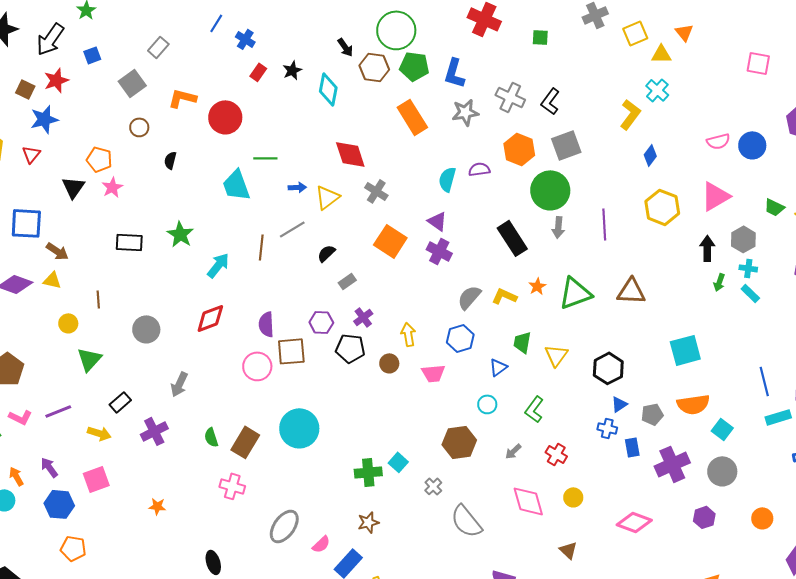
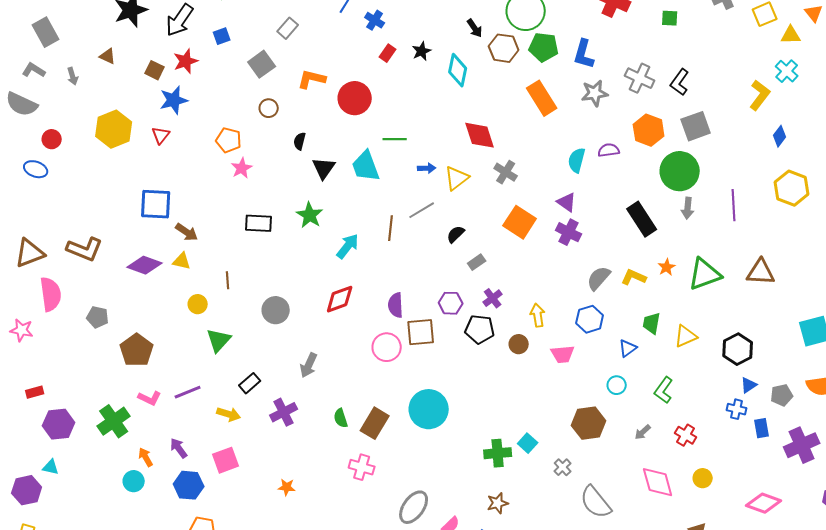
black triangle: (73, 187) -> (324, 168), moved
yellow triangle: (556, 355) -> (686, 336), turned 30

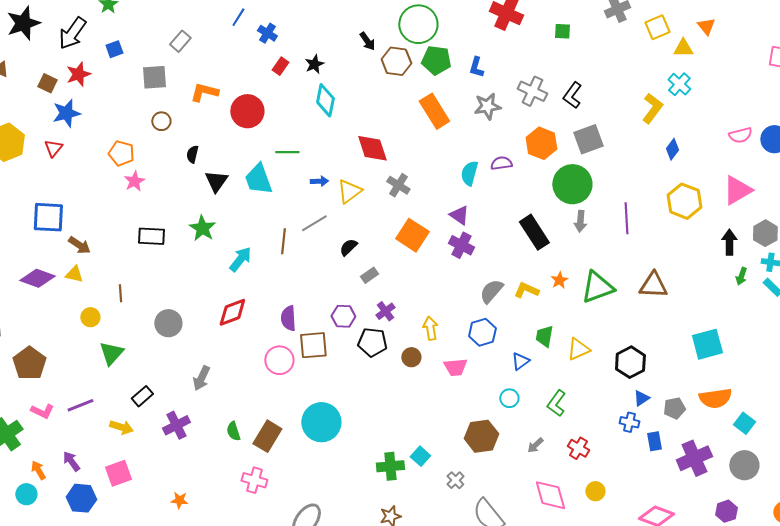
blue L-shape: (584, 54) -> (476, 67), size x0.7
gray square: (262, 64) -> (154, 77), turned 32
cyan diamond: (458, 70) -> (325, 100), moved

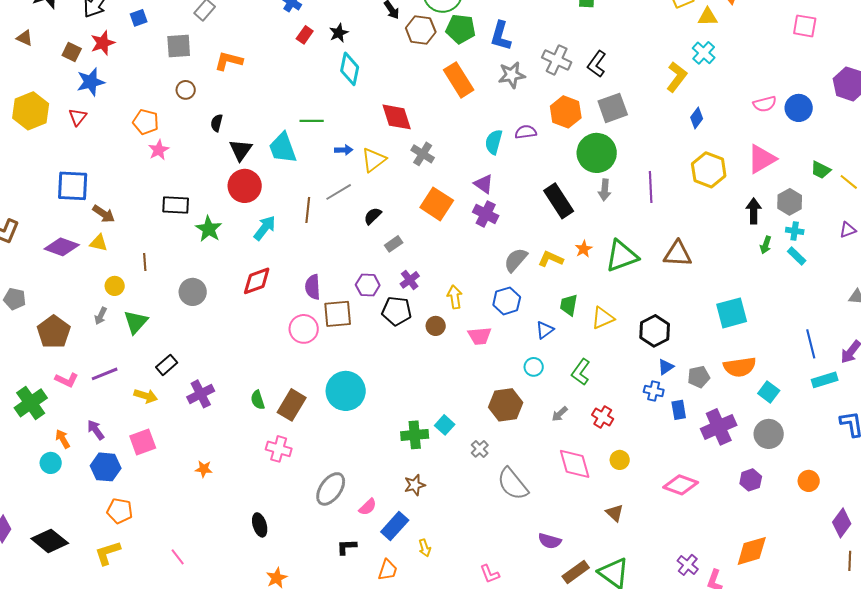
blue L-shape: (476, 67) -> (501, 36), size x1.4
red circle: (247, 111) -> (245, 186), moved
green star: (202, 228) -> (209, 229), moved
gray arrow: (201, 378) -> (101, 316), moved, size x0.7

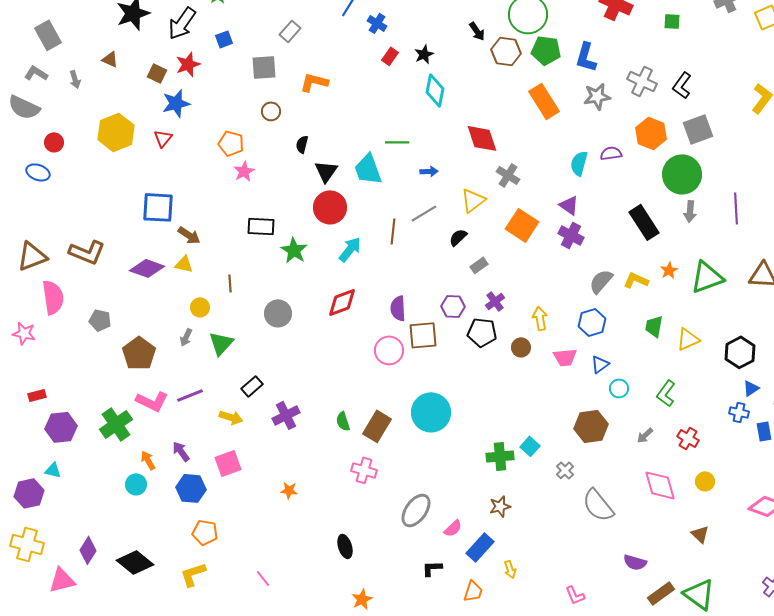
yellow triangle: (374, 160) -> (473, 200), moved
blue triangle: (545, 330) -> (600, 364), moved
pink L-shape: (67, 380) -> (152, 401), size x1.4

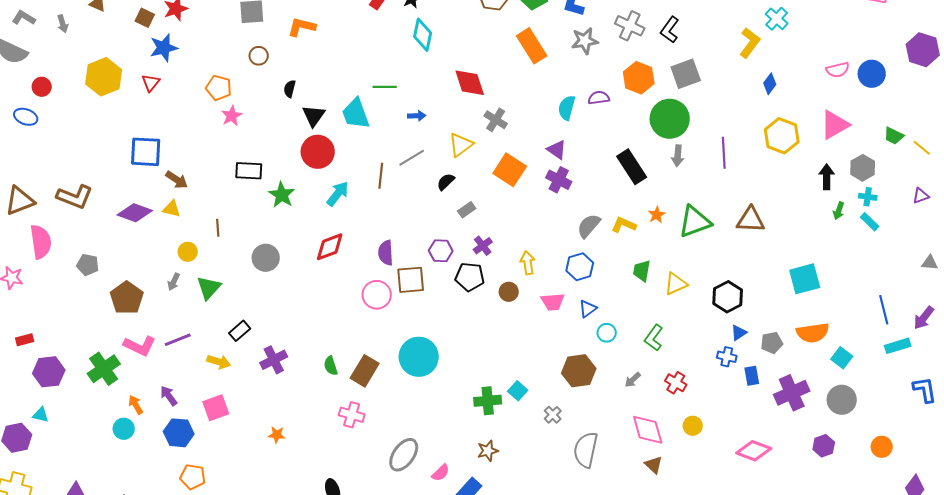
gray semicircle: (598, 505) -> (586, 450), turned 51
brown triangle: (700, 534) -> (654, 465), moved

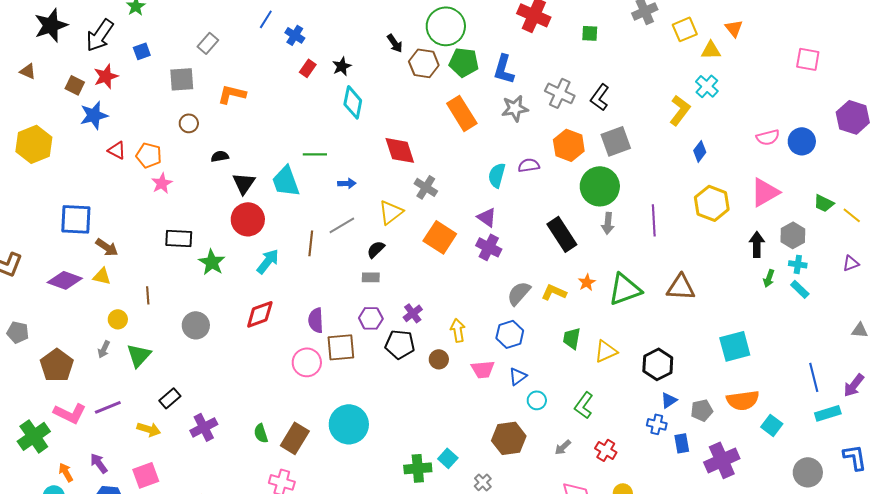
red triangle: (151, 83) -> (117, 150), moved, turned -42
black semicircle: (290, 89) -> (220, 156), turned 66
gray rectangle: (467, 210) -> (371, 277), moved, turned 36
gray circle: (842, 400) -> (808, 472), moved

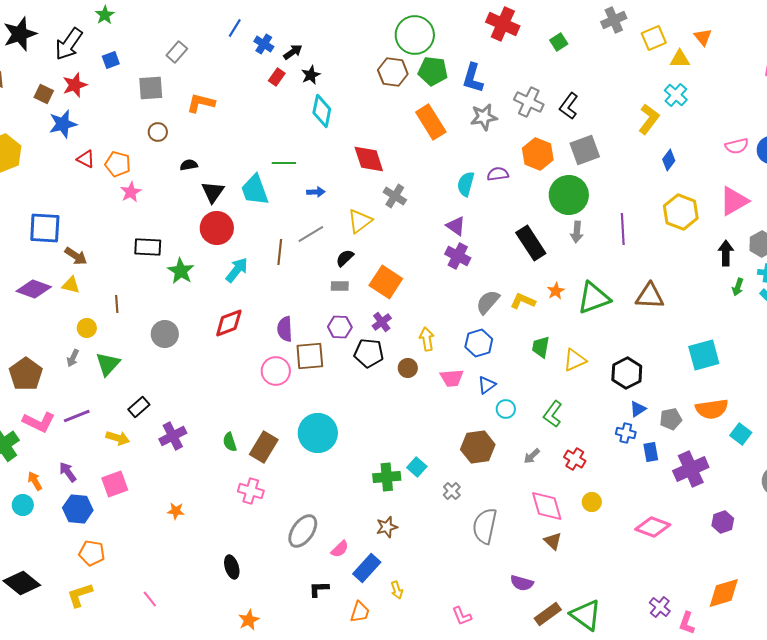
green square: (590, 33) -> (559, 42), turned -36
black arrow: (395, 43) -> (293, 52), moved, turned -90
orange square: (440, 237) -> (386, 282), moved

